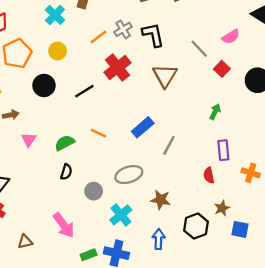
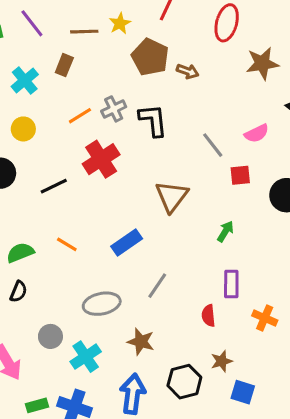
red square: (222, 69) -> (240, 175), turned 35
brown triangle: (165, 76) -> (172, 196), moved
gray line: (169, 145) -> (157, 286), moved
gray circle: (94, 191) -> (50, 336), moved
blue arrow: (159, 239) -> (133, 394), size x1.4

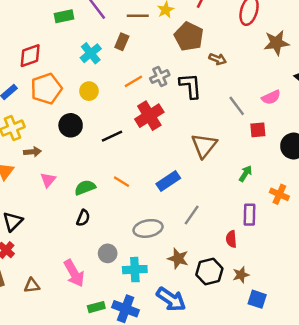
brown arrow: (188, 71) -> (218, 59), moved
orange cross: (265, 318) -> (279, 194), moved
cyan cross: (86, 357) -> (135, 270), turned 30
black hexagon: (184, 382) -> (209, 272), moved
blue arrow: (133, 394) -> (171, 299), turned 116

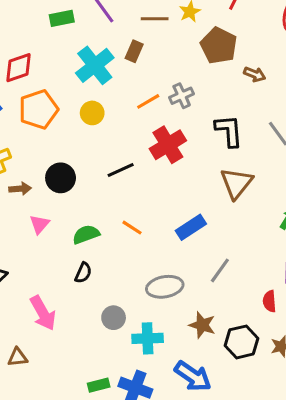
cyan cross: (91, 53) -> (95, 65), size x1.4
black L-shape: (190, 86) -> (229, 131), moved
black circle: (71, 125) -> (61, 178), moved
pink arrow: (74, 273) -> (43, 313), moved

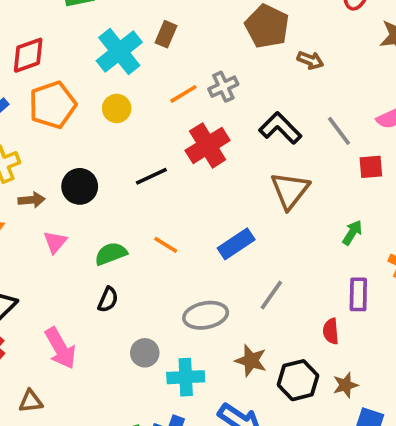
black L-shape: (229, 131) -> (280, 128), turned -40

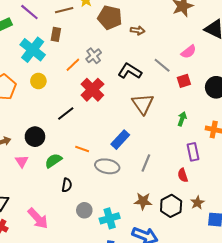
black circle: (80, 186) -> (35, 137), moved
black semicircle: (108, 300) -> (67, 185), moved
gray ellipse: (206, 315) -> (107, 166), moved, turned 35

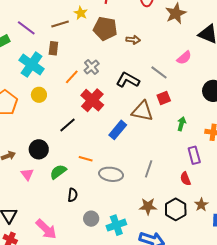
red square: (184, 81) -> (164, 98), moved
brown triangle: (143, 104) -> (142, 111), turned -40
blue rectangle: (120, 140) -> (118, 130), moved

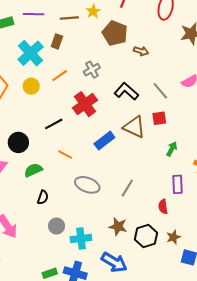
purple line: (26, 28) -> (34, 14), turned -48
orange line: (72, 77) -> (60, 76), moved
orange line: (86, 159) -> (65, 155), moved

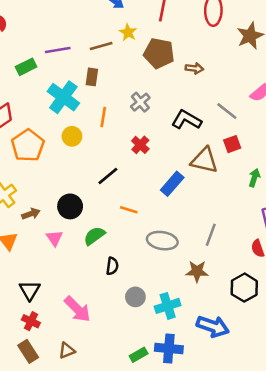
orange line: (60, 76) -> (103, 117), turned -35
red cross: (85, 104) -> (140, 145), size x0.6
brown star: (118, 227) -> (197, 271), moved

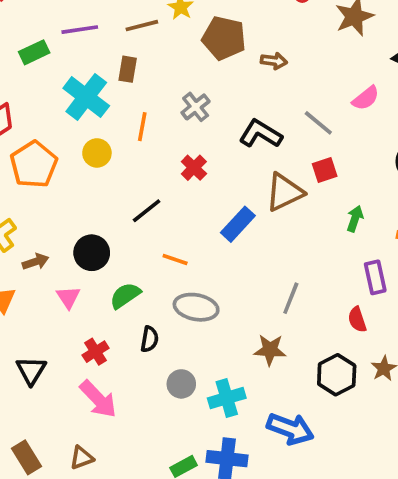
brown triangle: (204, 160) -> (284, 192), turned -40
gray ellipse: (162, 241) -> (196, 307), moved
red cross: (31, 321) -> (96, 352), moved, turned 30

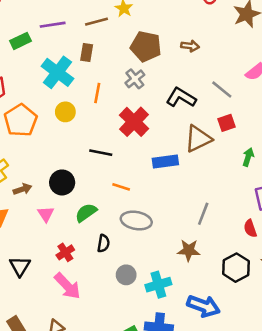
brown pentagon: (224, 38) -> (146, 46), moved
red cross: (194, 168) -> (134, 122), size x1.6
black line: (147, 211) -> (101, 153), turned 50
blue rectangle: (238, 224) -> (165, 162), turned 40

